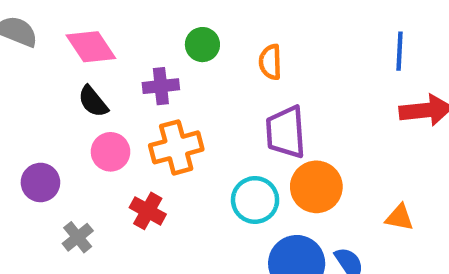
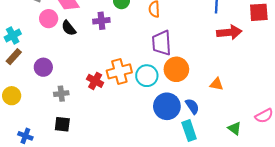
orange cross: (176, 147) -> (119, 71), moved
pink circle: (111, 152) -> (49, 19), moved
gray cross: (78, 237) -> (61, 94), turned 32

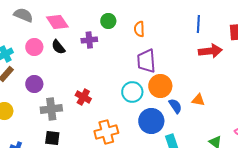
pink circle: (49, 19) -> (34, 47), moved
orange cross: (119, 71) -> (106, 132), moved
gray cross: (61, 94) -> (51, 109), size x1.5
blue semicircle: (192, 106) -> (175, 106), moved

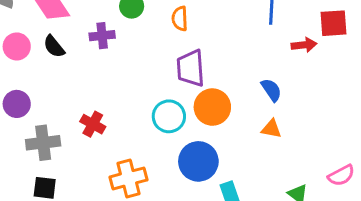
red arrow: (210, 51) -> (304, 45), moved, size x0.7
blue semicircle: (175, 106) -> (271, 90), moved

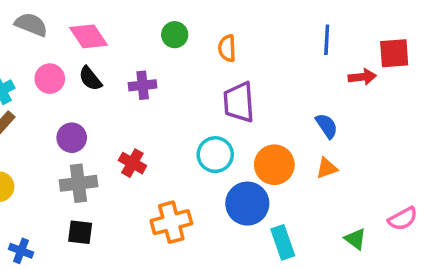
purple cross: (102, 36) -> (143, 85), moved
purple circle: (17, 104) -> (72, 138), moved
orange circle: (212, 107) -> (274, 165), moved
orange triangle: (271, 129) -> (327, 168), turned -30

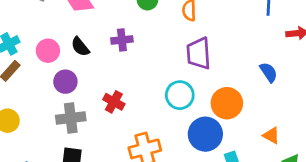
pink circle: (50, 79) -> (48, 51), moved
black semicircle: (90, 79) -> (80, 47), moved
orange triangle: (327, 168) -> (271, 135), moved, turned 48

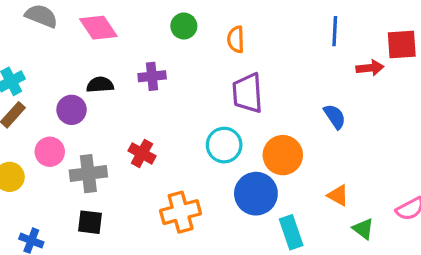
black semicircle: (80, 47) -> (100, 85), turned 125
pink circle: (48, 51) -> (50, 152), moved
purple circle: (65, 82) -> (72, 110), moved

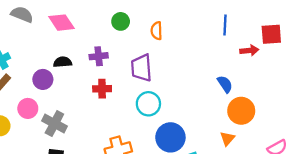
purple trapezoid: (248, 93) -> (141, 68), moved
red cross: (142, 153) -> (102, 89), moved, turned -30
orange circle: (283, 155) -> (241, 111), moved
gray cross: (88, 174) -> (54, 124), turned 35
orange triangle: (338, 195) -> (227, 139), turned 42

